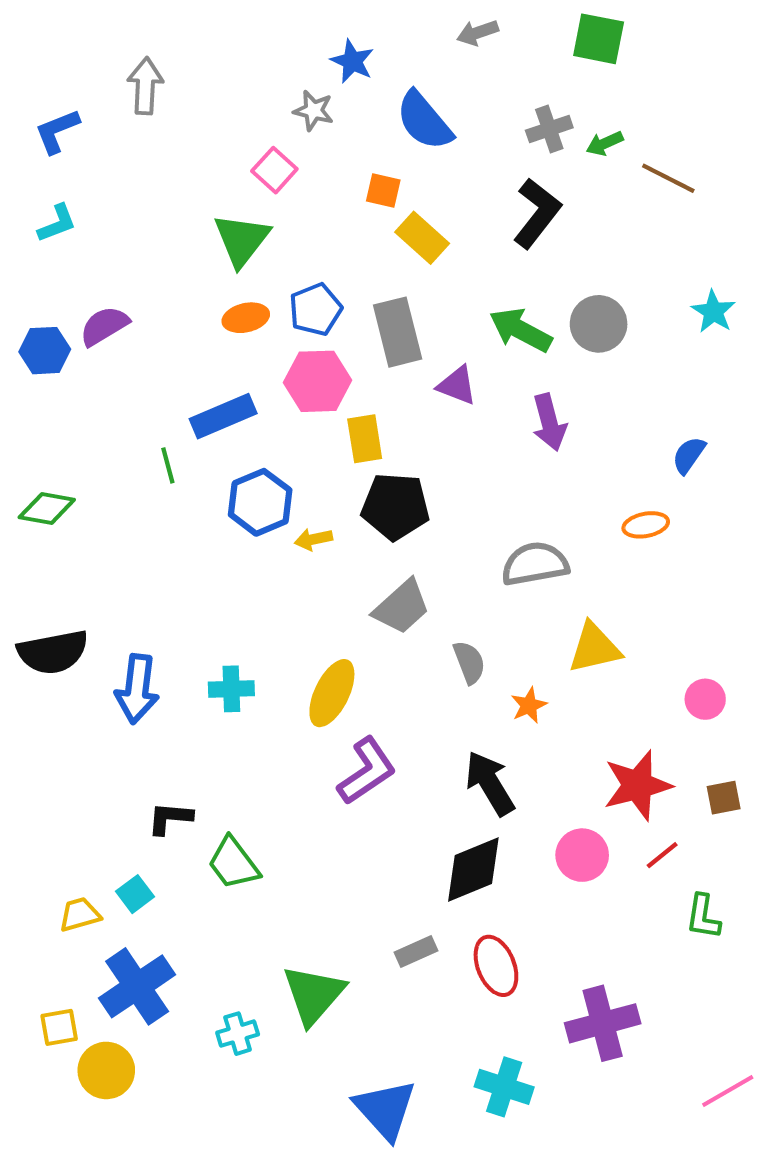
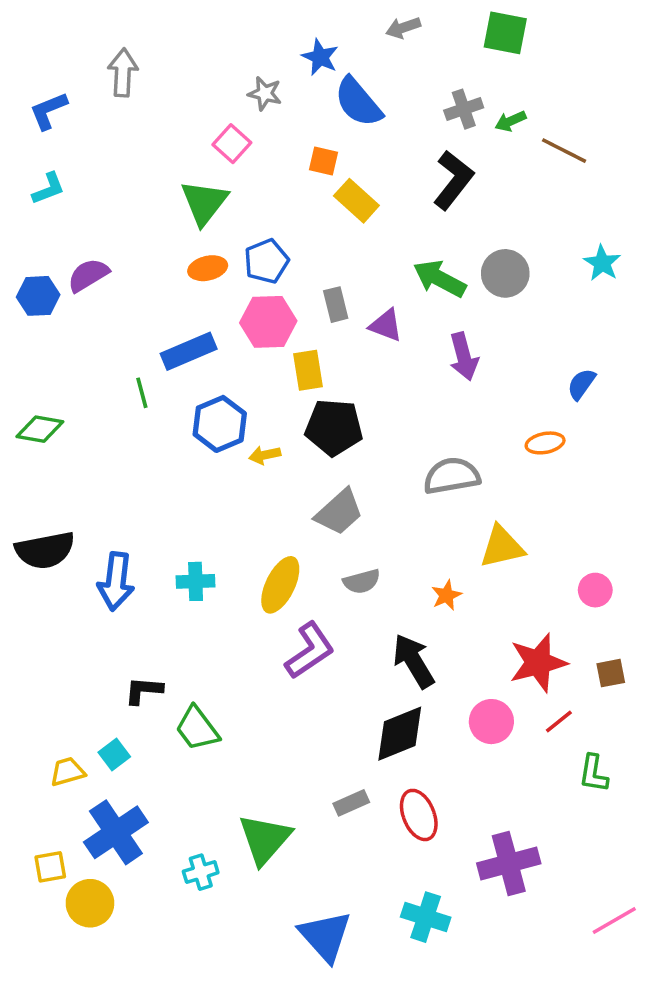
blue star: (352, 61) -> (320, 57), moved
gray rectangle: (398, 332) -> (336, 305), moved, size x0.6
gray semicircle: (469, 662) -> (362, 581), moved, turned 96

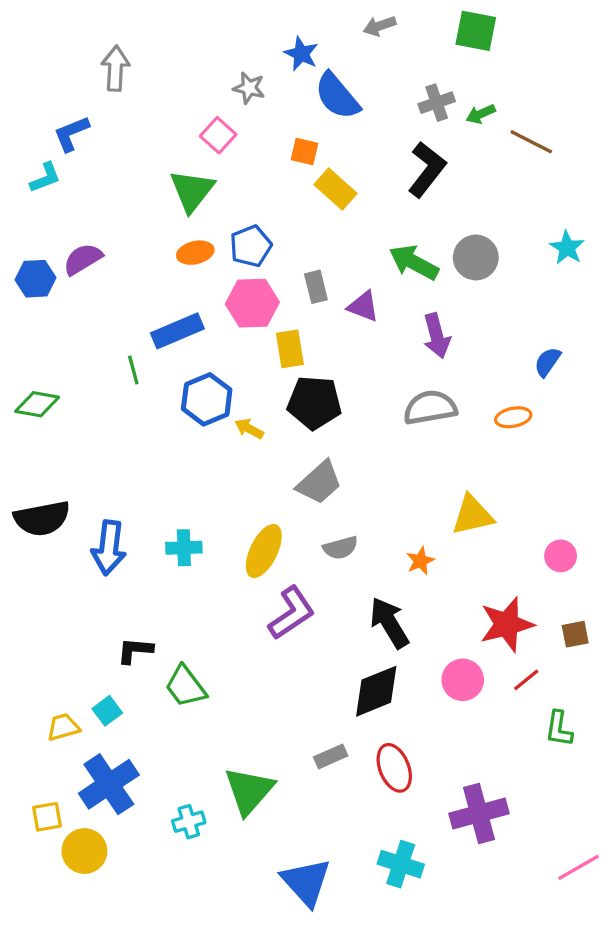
blue L-shape: (48, 111) -> (71, 134), moved
yellow arrow: (265, 455) -> (249, 429), turned 40
gray semicircle: (452, 476) -> (430, 408), moved

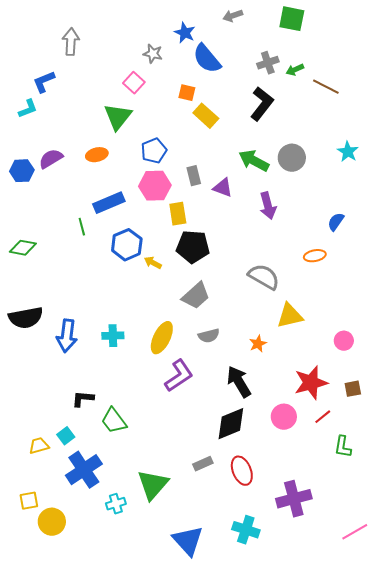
orange ellipse: (195, 253) -> (97, 155), moved
gray semicircle: (430, 408) -> (264, 277), moved, turned 40
blue cross: (109, 784) -> (84, 470), moved

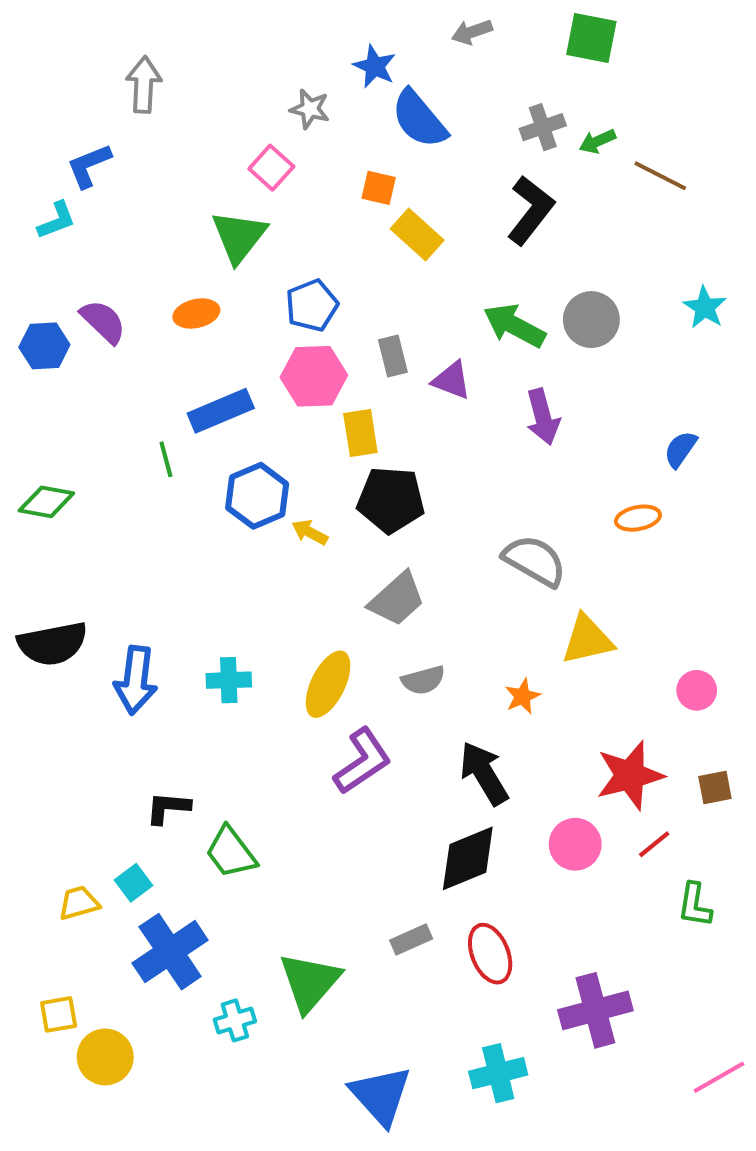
purple semicircle: (51, 159) -> (103, 322), turned 75
cyan cross: (246, 530) -> (498, 1073), turned -32

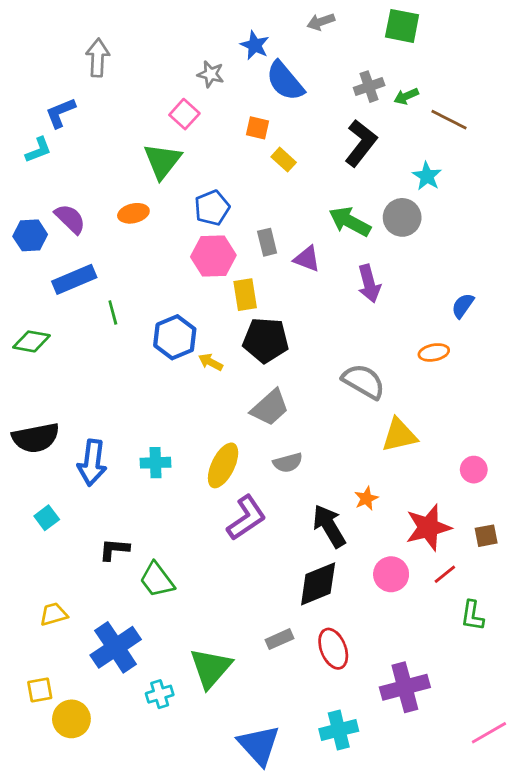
yellow rectangle: (417, 234) -> (284, 160), size x0.7
cyan star: (705, 307) -> (427, 176), moved
blue rectangle: (221, 411) -> (74, 279), moved
orange star: (522, 696) -> (366, 498), moved
cyan square: (134, 883) -> (47, 518), moved

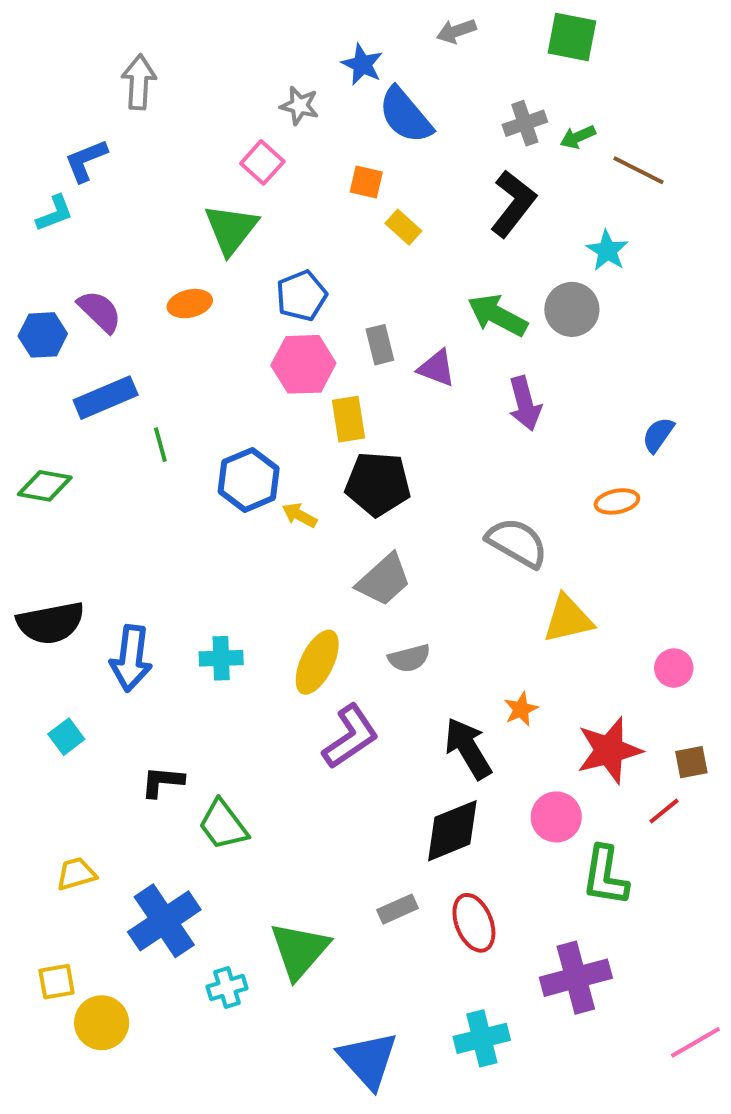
red line: (445, 574) -> (664, 811), moved
green L-shape: (472, 616) -> (605, 876), moved, size x1.4

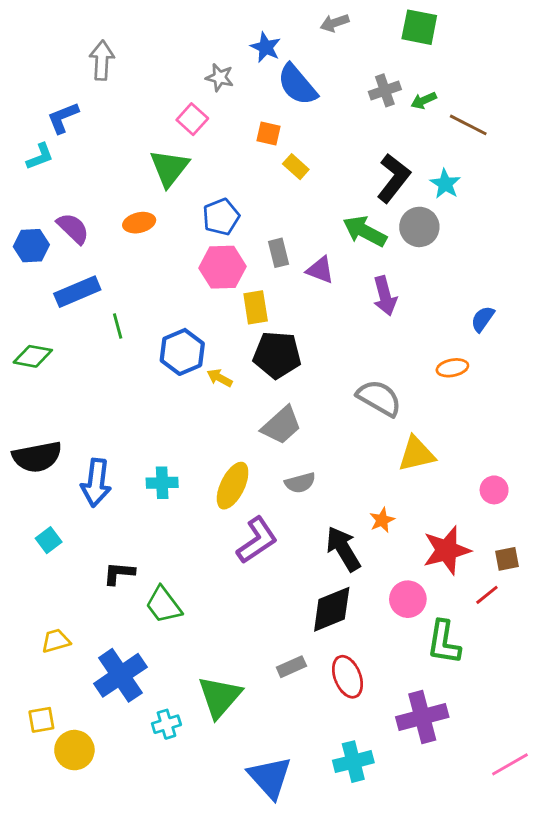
black L-shape: (513, 204) -> (394, 178), moved

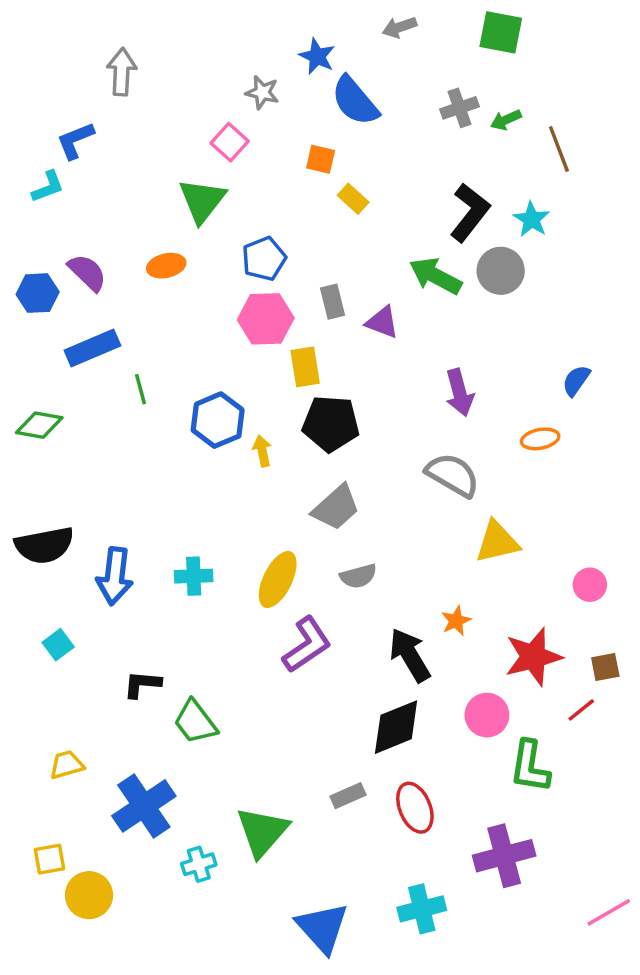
brown line: (468, 125) -> (559, 149), turned 42
purple arrow: (385, 296) -> (460, 393), moved
yellow arrow: (220, 378) -> (262, 451), turned 50

